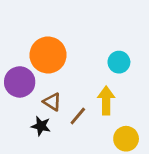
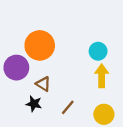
yellow arrow: (106, 100) -> (102, 76), moved
brown line: (78, 116) -> (68, 107), moved

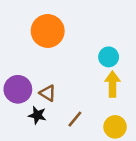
orange circle: (40, 45) -> (48, 31), moved
purple circle: (16, 68) -> (18, 89), moved

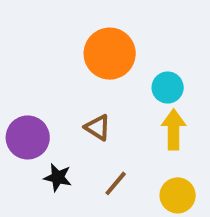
orange circle: (48, 31) -> (110, 54), moved
brown triangle: (48, 93) -> (98, 127), moved

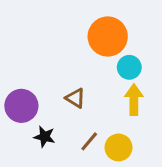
orange circle: (110, 54) -> (108, 36), moved
yellow circle: (178, 195) -> (118, 147), moved

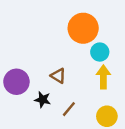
black star: (45, 137) -> (43, 100), moved
yellow circle: (118, 147) -> (107, 116), moved

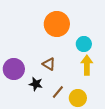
orange circle: (83, 28) -> (57, 24), moved
yellow circle: (107, 116) -> (78, 98), moved

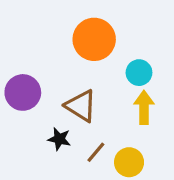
brown triangle: (49, 64) -> (81, 106), size x1.5
purple circle: (14, 69) -> (23, 92), moved

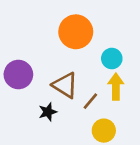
black star: (59, 139) -> (48, 112), turned -30
brown line: (96, 152) -> (90, 101), moved

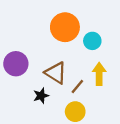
cyan circle: (112, 58) -> (92, 41), moved
yellow circle: (104, 131) -> (75, 112), moved

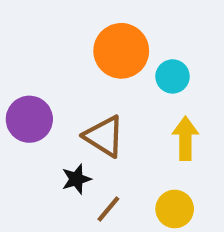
brown line: (77, 87) -> (108, 209), moved
yellow circle: (75, 112) -> (175, 209), moved

